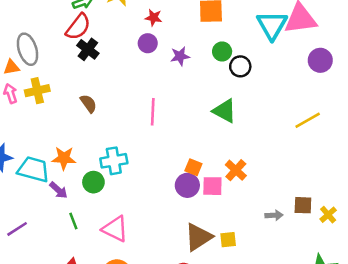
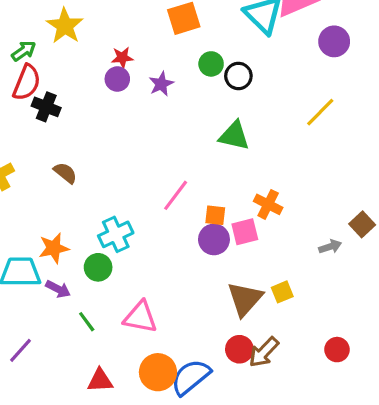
red star: (154, 18) -> (122, 58), moved
pink line: (153, 112) -> (176, 195), moved, turned 50
yellow line: (308, 120) -> (320, 112), moved
brown square: (303, 205) -> (362, 224), turned -30

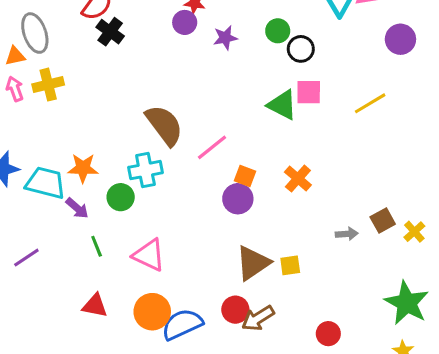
brown semicircle: (65, 173) -> (164, 125), moved, size x1.8
pink square: (245, 232) -> (309, 92), moved

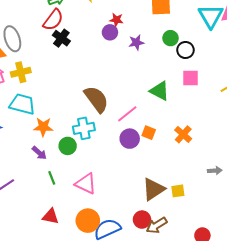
green triangle: (282, 105) -> (159, 91), moved
cyan trapezoid: (45, 183) -> (22, 104), moved
purple circle: (238, 199) -> (130, 139), moved

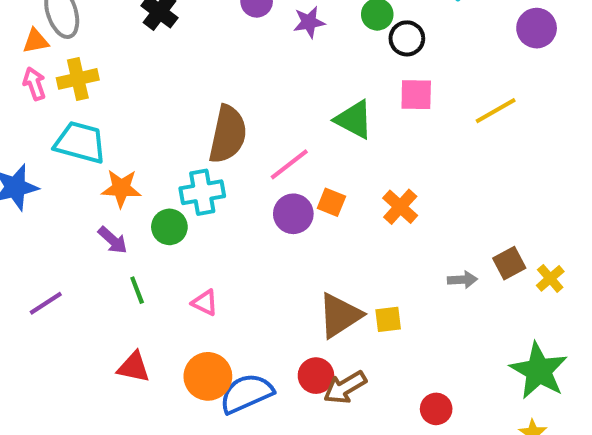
brown semicircle: (96, 99) -> (228, 134), turned 48
pink triangle: (86, 184) -> (205, 303), size x0.6

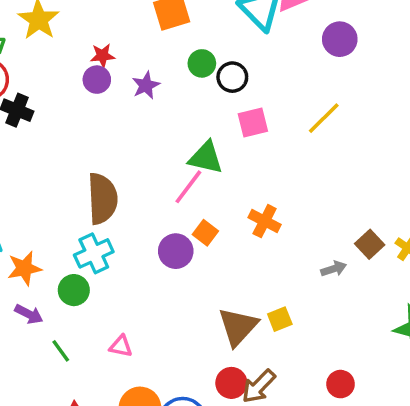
pink line: (289, 164) -> (188, 187), moved
orange square: (331, 202) -> (205, 233), turned 30

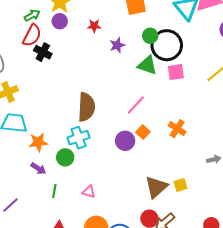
black circle: (232, 77) -> (167, 45), size x1.8
purple circle: (97, 80) -> (60, 21), moved
green triangle: (206, 158) -> (147, 65), moved
green line: (61, 351) -> (54, 191), turned 40

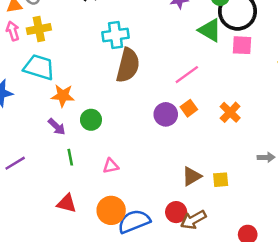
cyan cross: (79, 138) -> (116, 35), moved
brown triangle: (156, 187) -> (192, 176), size x0.7
green line: (54, 191) -> (70, 157), turned -32
pink triangle: (89, 192) -> (111, 166), turned -40

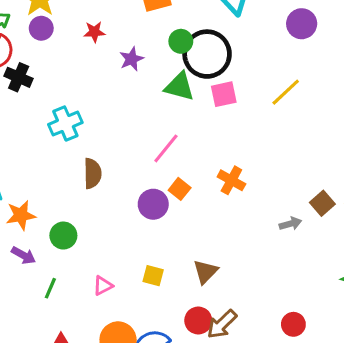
brown semicircle: (128, 65) -> (92, 173), moved, size x0.7
green line: (70, 157) -> (50, 288), turned 49
yellow square: (221, 180) -> (153, 276), moved, turned 35

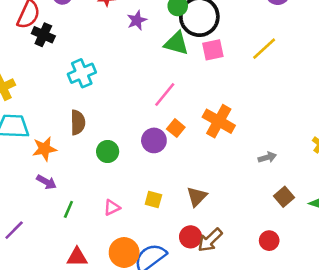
brown semicircle: (92, 173) -> (78, 122), moved
orange cross: (231, 180) -> (219, 121), size x1.4
brown square: (322, 203) -> (284, 197), moved
green circle: (63, 236) -> (108, 152), moved

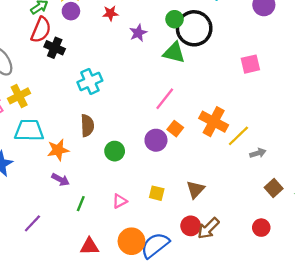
yellow line: (264, 49) -> (238, 136), moved
pink square: (213, 50) -> (250, 64), moved

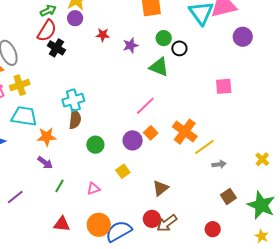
red star: (110, 13) -> (103, 35), moved
black circle: (194, 28) -> (179, 48), size x0.5
cyan cross: (90, 81) -> (73, 100), moved
yellow square: (157, 193) -> (123, 171), moved, turned 32

